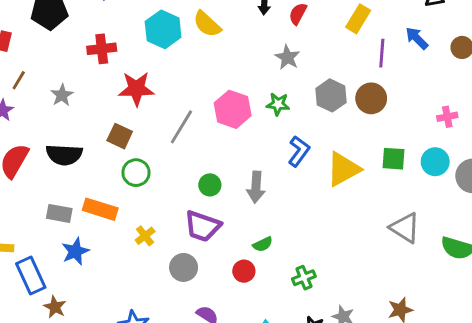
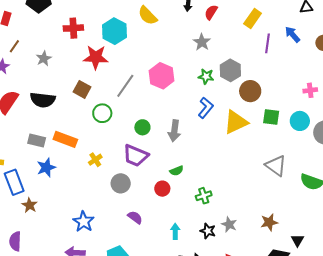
cyan hexagon: (163, 29) -> (114, 31), moved
brown circle: (371, 98) -> (250, 91), moved
green star: (278, 104) -> (206, 76), moved
green circle: (136, 173) -> (102, 113), moved

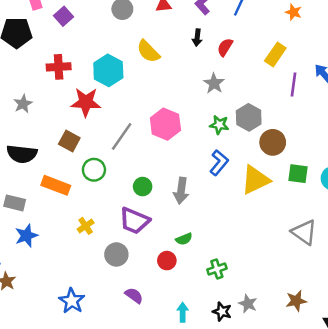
orange rectangle: (65, 139) -> (56, 185), moved

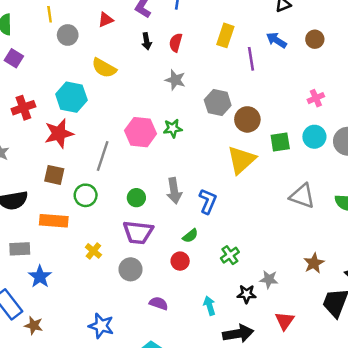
green star: (219, 125) -> (173, 128), moved
blue L-shape: (219, 163) -> (208, 201), moved

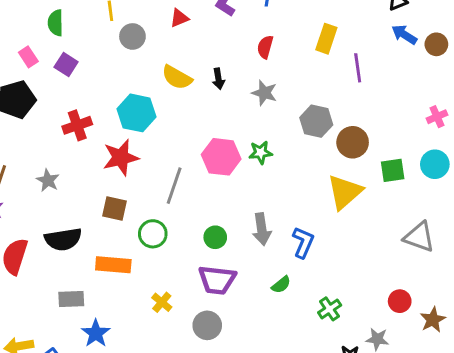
blue arrow: (276, 40) -> (404, 35), moved
black arrow: (147, 41) -> (218, 79), moved
red circle: (180, 261) -> (400, 301), moved

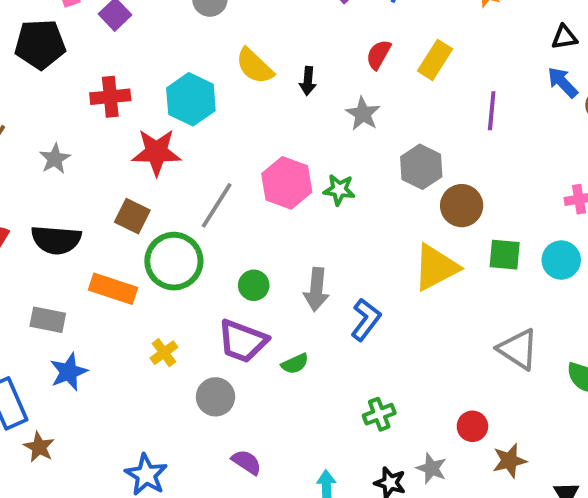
yellow rectangle: (326, 39) -> (435, 60), moved
green circle: (153, 234) -> (174, 261), size x1.5
green semicircle: (281, 285) -> (295, 364), moved

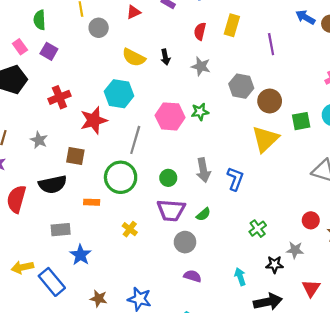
cyan hexagon: (191, 99) -> (119, 94), moved
brown square: (132, 216) -> (75, 156), moved
orange rectangle: (113, 289) -> (92, 202), size x0.6
gray circle: (216, 397) -> (185, 242), moved
brown star: (39, 447) -> (99, 299), moved

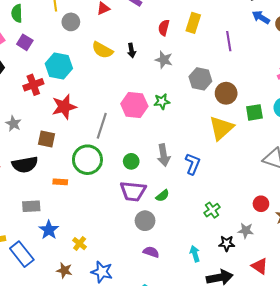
cyan hexagon: (119, 94) -> (59, 66), moved
yellow cross: (130, 229) -> (80, 244), moved
red triangle: (311, 288) -> (260, 266), turned -30

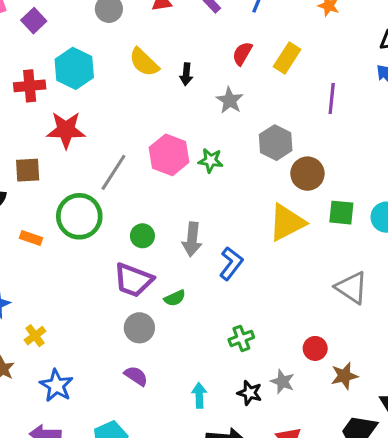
brown square: (46, 139) -> (28, 170), turned -30

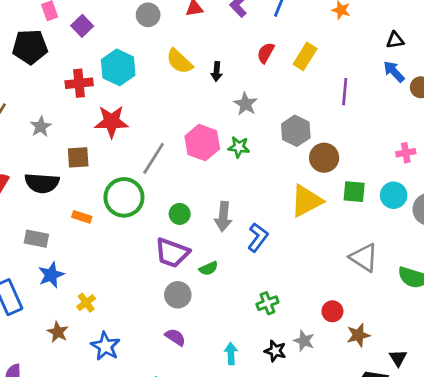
gray star: (230, 100) -> (246, 104), moved

